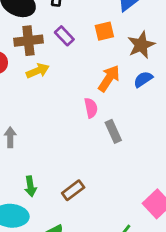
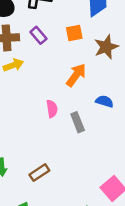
blue semicircle: (143, 79) -> (105, 101), moved, turned 48
pink semicircle: (91, 108) -> (52, 109), moved

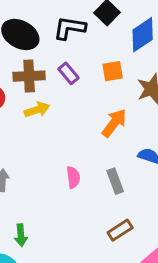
pink semicircle: (52, 109) -> (73, 177), moved
brown rectangle: (39, 173) -> (120, 230), moved

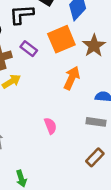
orange square: (113, 71) -> (61, 39), size x1.6
gray rectangle: (115, 181) -> (96, 122), moved, turned -48

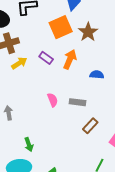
purple rectangle: (29, 49) -> (46, 58), moved
gray rectangle: (96, 122) -> (77, 102), moved

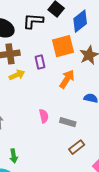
purple rectangle: (46, 58) -> (40, 62), moved, turned 32

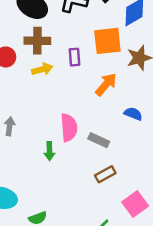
pink semicircle: (44, 116) -> (69, 128), size x1.5
green arrow: (14, 156) -> (49, 151), moved

